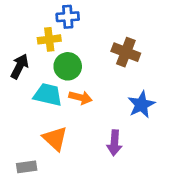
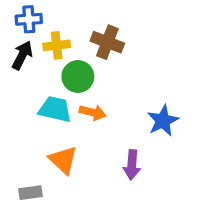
blue cross: (68, 17) -> (29, 19), moved
brown cross: (126, 52) -> (107, 42), moved
black arrow: (20, 66) -> (22, 55), moved

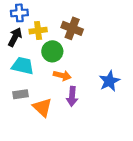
cyan trapezoid: (55, 109) -> (23, 66), moved
purple arrow: (132, 165) -> (72, 96), moved
gray rectangle: (30, 193) -> (20, 94), moved

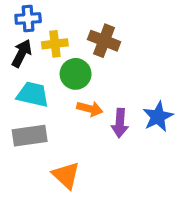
gray rectangle: (20, 94) -> (30, 136), size x1.5
purple arrow: (72, 96) -> (120, 123), moved
orange triangle: (42, 107) -> (66, 175), moved

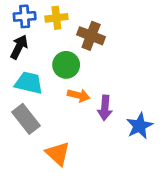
yellow cross: (55, 44) -> (56, 18), moved
blue star: (158, 117) -> (139, 126), moved
gray rectangle: (30, 136) -> (26, 119), turned 60

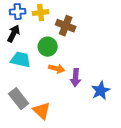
gray rectangle: (26, 119) -> (19, 99), moved

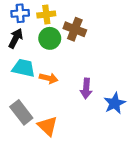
green circle: (48, 47) -> (50, 38), moved
orange arrow: (57, 69) -> (49, 78), moved

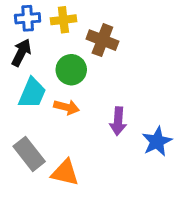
green circle: (50, 38) -> (71, 70), moved
cyan trapezoid: (24, 68) -> (32, 93), turned 100
orange triangle: (47, 126) -> (65, 173), turned -30

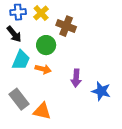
yellow cross: (63, 20) -> (41, 13), turned -35
black arrow: (21, 53) -> (14, 34), turned 114
blue star: (157, 141) -> (101, 91), turned -30

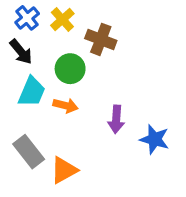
blue cross: (18, 12) -> (27, 18), turned -35
orange triangle: (42, 111) -> (64, 170), turned -42

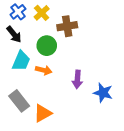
brown cross: (101, 39) -> (67, 26), turned -30

